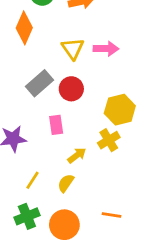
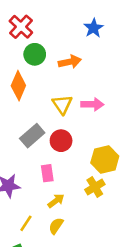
yellow arrow: (77, 155) -> (56, 201), moved

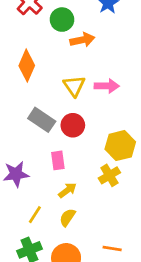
green circle: (35, 54) -> (62, 20), moved
gray rectangle: (32, 136) -> (42, 120), turned 75

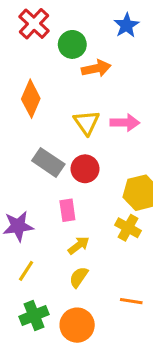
yellow cross: (109, 175) -> (128, 228), turned -30
yellow line: (35, 215) -> (26, 271), moved
orange line: (112, 249) -> (131, 301), moved

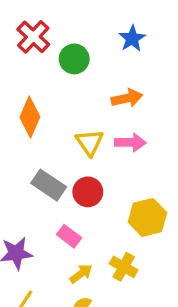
orange arrow: (96, 68) -> (127, 98), moved
pink rectangle: (67, 210) -> (69, 236), turned -45
yellow cross: (128, 228) -> (124, 267), moved

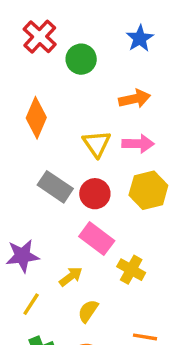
yellow hexagon: (147, 217) -> (148, 190), moved
pink rectangle: (69, 236) -> (97, 239), moved, size x1.4
yellow arrow: (81, 274) -> (71, 277), moved

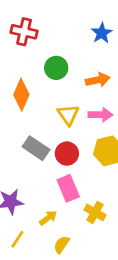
red cross: (40, 37) -> (24, 32), turned -30
green circle: (81, 59) -> (56, 68), moved
pink rectangle: (97, 239) -> (68, 188), turned 30

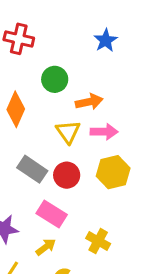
orange arrow: (98, 80) -> (89, 102), moved
pink rectangle: (68, 188) -> (52, 214), moved, turned -35

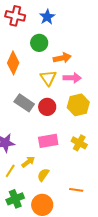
blue star: (106, 40) -> (47, 17), moved
pink rectangle: (52, 214) -> (48, 141), moved, turned -42
yellow cross: (98, 241) -> (79, 143), moved
yellow arrow: (46, 247) -> (28, 162), moved

